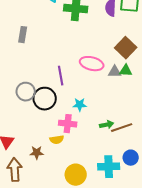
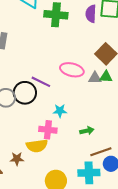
purple line: (61, 76) -> (41, 82), turned -54
black circle: (45, 99) -> (25, 93), moved
brown line: (122, 128) -> (101, 152), moved
yellow semicircle: (57, 140) -> (37, 146), size x1.5

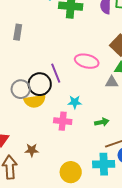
gray triangle: (95, 78) -> (112, 82), moved
purple line: (41, 82) -> (56, 73), turned 42
yellow semicircle: (37, 146) -> (35, 101), moved

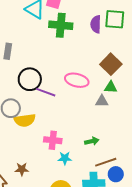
purple line: (56, 73) -> (46, 92), turned -48
black circle: (40, 84) -> (30, 79), moved
cyan star: (75, 102) -> (65, 158), moved

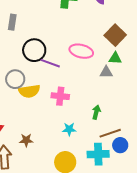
pink cross: (53, 140) -> (60, 96), moved
green arrow: (92, 141) -> (96, 112), turned -64

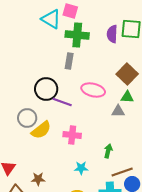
gray rectangle: (12, 22) -> (69, 61), moved
yellow semicircle: (29, 91) -> (41, 130), turned -30

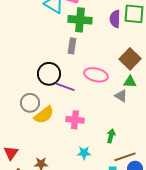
gray triangle: (118, 111) -> (121, 96), turned 32

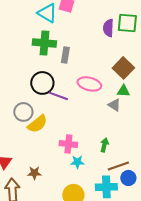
green cross: (80, 20) -> (44, 43), moved
pink cross: (75, 120) -> (68, 144), moved

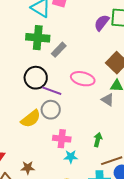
purple semicircle: (108, 28) -> (102, 23), turned 36
gray rectangle: (65, 55) -> (59, 50), turned 35
gray circle: (23, 112) -> (51, 110), moved

